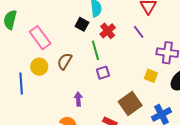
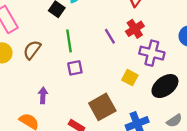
red cross: (108, 31) -> (135, 29), moved
purple line: (139, 32) -> (110, 36), moved

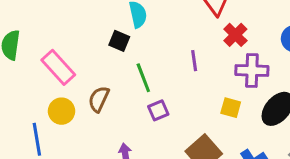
red cross: (135, 29) -> (235, 35), moved
purple line: (110, 36) -> (194, 61), turned 35

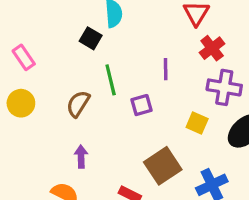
pink rectangle: (58, 67) -> (24, 57), size x0.7
brown semicircle: (99, 99) -> (78, 104), moved
purple square: (158, 110) -> (142, 105), moved

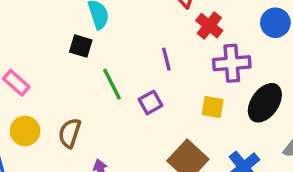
brown semicircle: (78, 104) -> (70, 133), moved

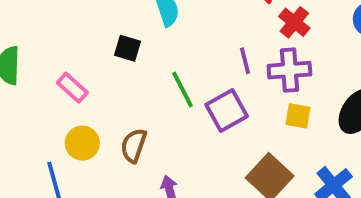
black square: (81, 46) -> (127, 48), moved
purple cross: (232, 63) -> (289, 70), moved
purple square: (150, 102) -> (227, 111), size x1.5

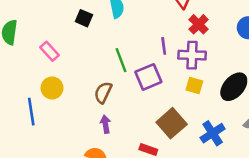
black square: (127, 48) -> (84, 18), moved
brown semicircle: (134, 145) -> (103, 93), moved

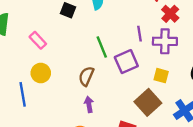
yellow square: (194, 86) -> (161, 76), moved

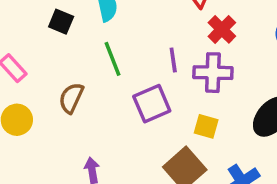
green line: (102, 47) -> (112, 59), moved
brown semicircle: (86, 76) -> (71, 98), moved

